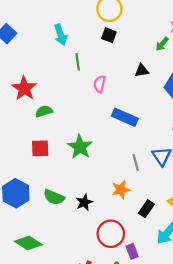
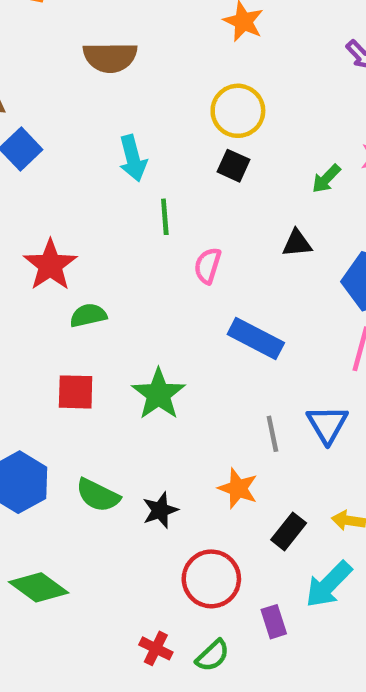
green arrow: (162, 44) -> (326, 179), moved
orange star: (121, 190) -> (238, 488), turned 30
purple rectangle: (132, 251) -> (274, 622), moved

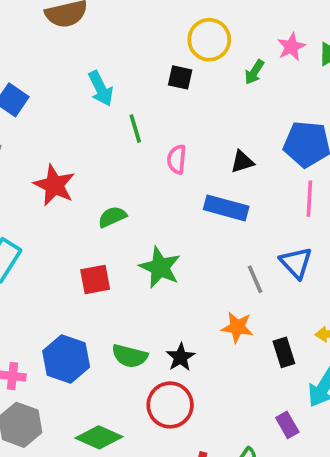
yellow circle: (238, 111) -> (209, 40), moved
black triangle: (297, 243) -> (242, 162), moved
green semicircle: (88, 315) -> (112, 217), moved
black rectangle: (289, 531) -> (284, 352), turned -44
red circle: (211, 579) -> (170, 405), moved

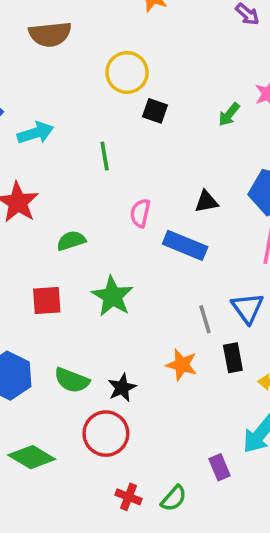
yellow circle: (209, 40) -> (127, 72), moved
cyan arrow: (101, 88) -> (36, 133), moved, turned -88
pink semicircle: (177, 159) -> (140, 213), moved
black rectangle: (284, 352) -> (233, 358), moved

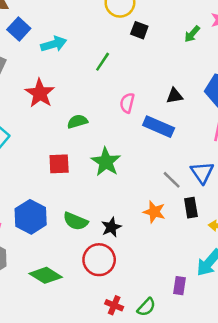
green line: (105, 156) -> (103, 62), turned 42
gray line: (205, 319) -> (172, 180), turned -30
purple rectangle: (219, 467) -> (180, 286), turned 30

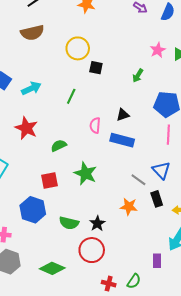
green arrow: (192, 34) -> (138, 76), moved
black triangle: (174, 96) -> (123, 115), moved
blue hexagon: (31, 217) -> (33, 210), moved

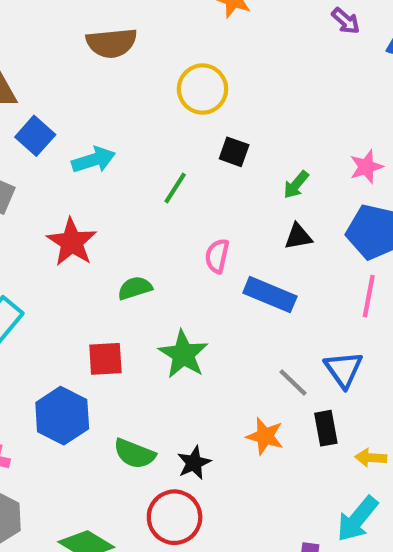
pink star: (158, 50) -> (366, 167), moved
black square: (96, 68) -> (234, 152), moved
green arrow: (138, 76) -> (296, 185), moved
black triangle: (123, 115) -> (298, 237), moved

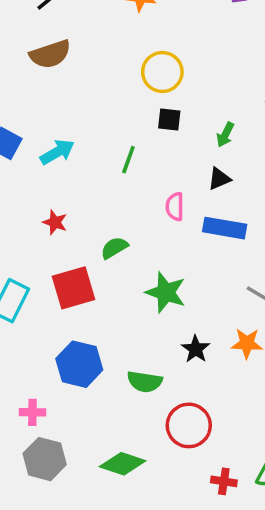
yellow circle: (203, 89) -> (162, 72), moved
black triangle: (298, 237) -> (219, 179), moved
red star: (72, 242) -> (55, 222), size x0.6
red square: (105, 359) -> (74, 288), moved, size x1.4
black star: (194, 463) -> (196, 349), moved

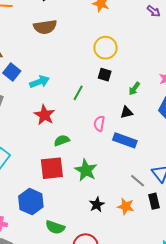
red star: (55, 222) -> (44, 115), moved, size x1.5
red square: (74, 288) -> (52, 168), moved
green semicircle: (145, 382) -> (55, 227), moved

